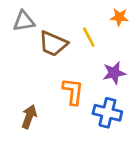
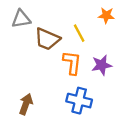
orange L-shape: (73, 91) -> (72, 63), moved
blue cross: (107, 113) -> (79, 101), moved

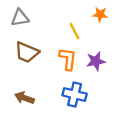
brown trapezoid: (47, 39) -> (27, 52), moved
brown arrow: (26, 104) -> (24, 98), turned -90

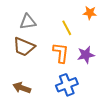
gray triangle: (20, 18) -> (28, 22), moved
blue cross: (75, 95) -> (67, 85), turned -35

